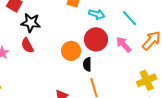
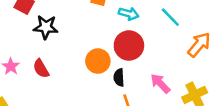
pink arrow: (124, 44) -> (160, 83), moved
red semicircle: (27, 45) -> (41, 69), moved

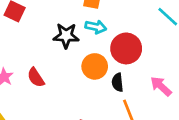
cyan arrow: (129, 14) -> (96, 27), moved
black star: (46, 27) -> (66, 36), moved

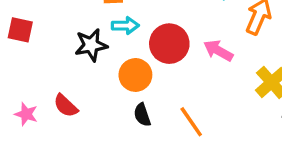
black semicircle: (118, 82) -> (142, 115), moved
pink arrow: (161, 86) -> (218, 51), moved

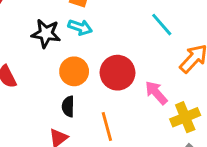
red circle: (169, 44) -> (117, 73), moved
pink arrow: (218, 51) -> (156, 93), moved

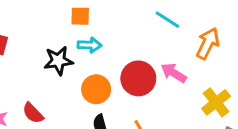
pink arrow: (156, 93) -> (174, 73), moved

